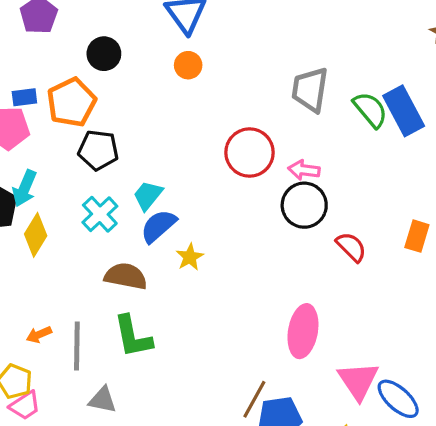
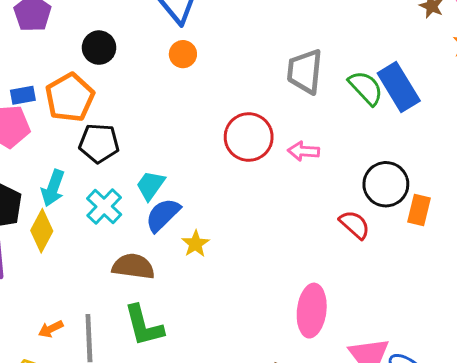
cyan arrow: (25, 188) -> (53, 188), moved
black circle: (304, 205) -> (386, 184), moved

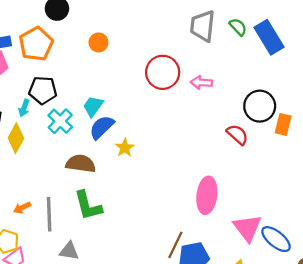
orange circle: (183, 54) -> (98, 42), moved
green semicircle: (366, 88) -> (238, 27), moved, size x0.7
black pentagon: (99, 143) -> (43, 90), moved
cyan arrow: (53, 188) -> (24, 108), size x0.7

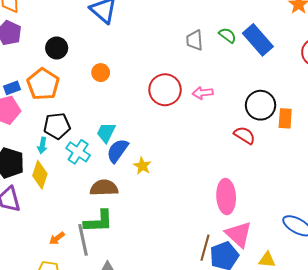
gray trapezoid: (203, 26) -> (194, 40), size x0.7
green L-shape: (88, 206) -> (99, 221), moved, turned -68
pink triangle: (247, 228) -> (239, 234), moved

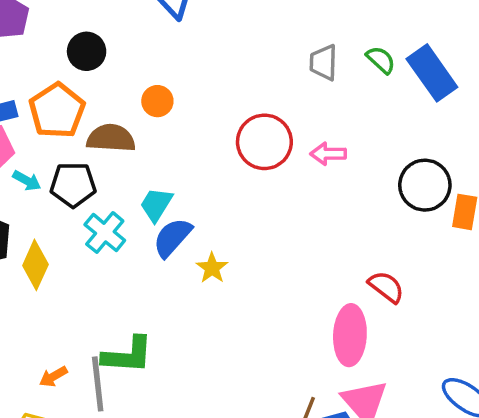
red semicircle: (245, 135) -> (386, 287), moved
cyan arrow: (42, 145) -> (27, 181), moved, turned -77
brown semicircle: (104, 188) -> (111, 138), moved

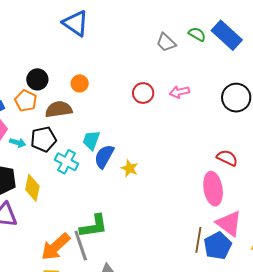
black circle: (87, 51) -> (37, 79), moved
gray trapezoid: (324, 62) -> (166, 42), turned -35
orange pentagon: (57, 111) -> (26, 101), size x0.7
red circle: (264, 142) -> (143, 93), size x0.7
orange arrow: (53, 377) -> (56, 247), size x2.0

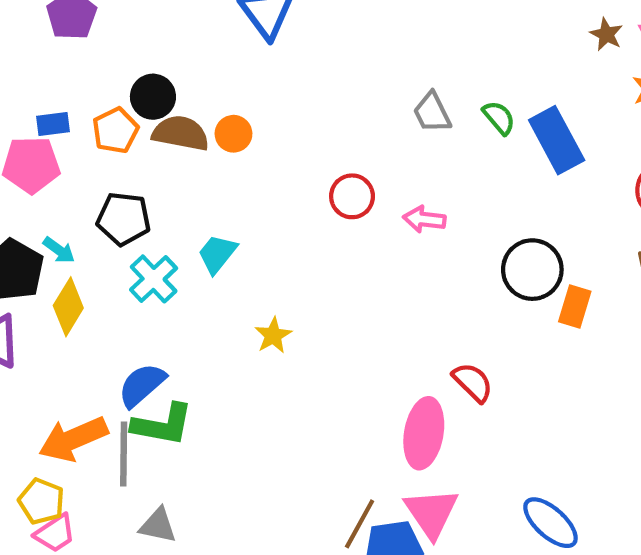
brown semicircle: (59, 109) -> (181, 133), moved
cyan arrow: (18, 143) -> (59, 250), moved
blue semicircle: (104, 156) -> (142, 385), moved

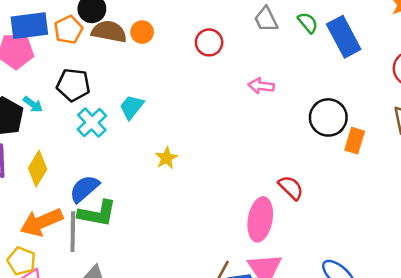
blue rectangle: (53, 124) -> (29, 26), size x1.8
red circle: (352, 196) -> (209, 42), moved
yellow diamond: (68, 307) -> (38, 169), moved

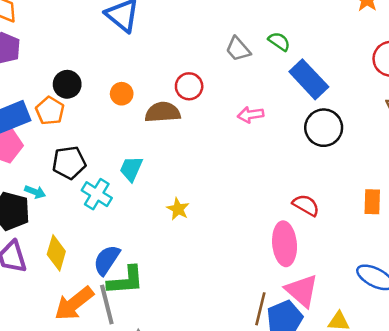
brown semicircle: (109, 32) -> (163, 112), moved
blue rectangle: (344, 37) -> (309, 79), moved
orange rectangle: (355, 141) -> (372, 202), moved

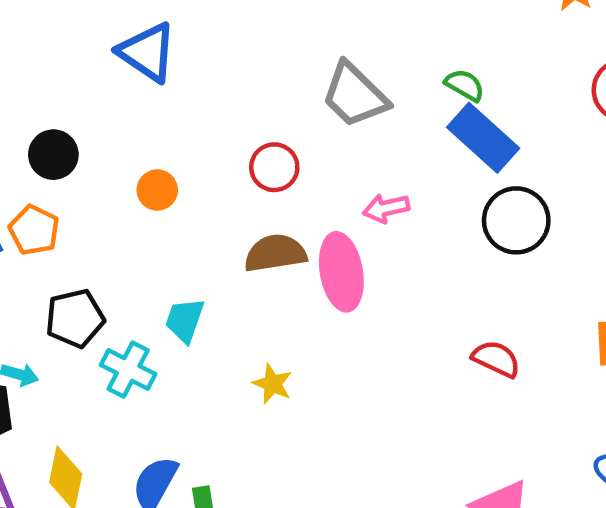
green semicircle: (279, 41) -> (465, 85), moved
gray trapezoid: (238, 49) -> (355, 95), size x1.5
black circle: (67, 84) -> (53, 155), moved
brown semicircle: (163, 112) -> (275, 253), moved
pink ellipse: (285, 244) -> (341, 272), moved

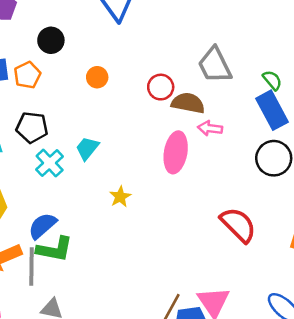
brown semicircle: (275, 253) -> (188, 103), moved
red semicircle: (496, 359) -> (238, 225), size x1.5

